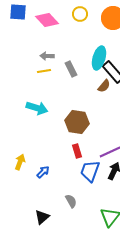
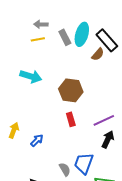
cyan ellipse: (99, 58) -> (82, 34), moved
blue trapezoid: (90, 171) -> (84, 163), moved

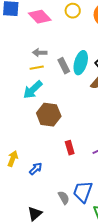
cyan arrow: (31, 76) -> (33, 90), moved, turned 120
brown hexagon: (71, 90) -> (49, 115), moved

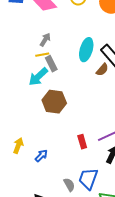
gray arrow: (40, 53) -> (45, 40), turned 120
gray rectangle: (64, 66) -> (51, 64), moved
red rectangle: (70, 148) -> (82, 142), moved

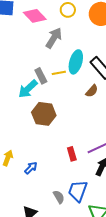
gray arrow: (45, 40) -> (54, 38), moved, size x1.5
yellow line: (42, 55) -> (59, 73), moved
brown semicircle: (102, 70) -> (92, 91), moved

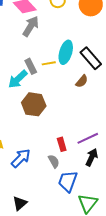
gray arrow: (54, 38) -> (31, 26), moved
blue arrow: (31, 168) -> (21, 158), size x1.5
gray semicircle: (59, 197) -> (54, 161), moved

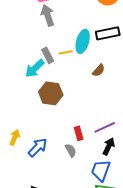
gray arrow: (31, 26) -> (48, 15), turned -50
black rectangle: (91, 58) -> (108, 33), moved, turned -60
blue trapezoid: (68, 181) -> (101, 170), moved

